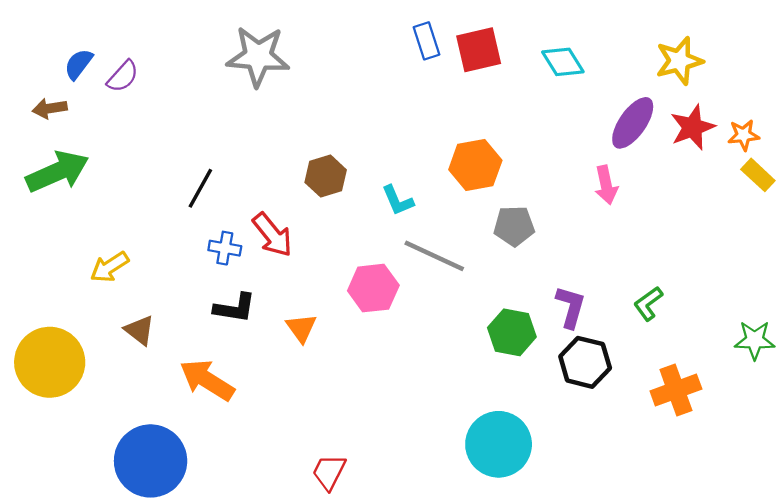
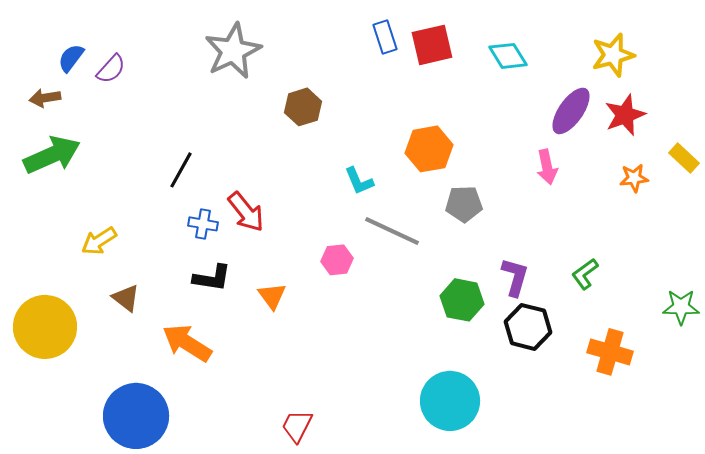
gray star: (258, 56) -> (233, 51), turned -30
orange star: (744, 135) -> (634, 178), moved
brown hexagon: (326, 176) -> (303, 107), moved
pink hexagon: (373, 288) -> (337, 260), size x0.7
orange cross: (676, 390) -> (610, 352), turned 36

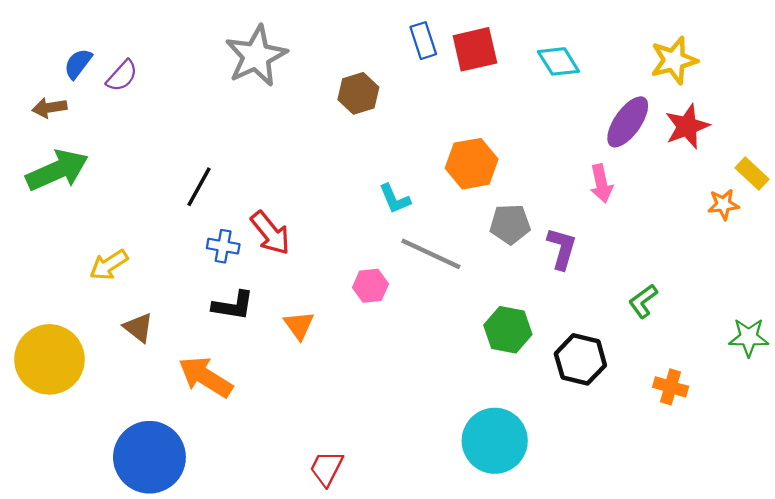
brown hexagon: (303, 107) -> (358, 93), moved
orange star: (634, 178) -> (723, 204), moved
purple L-shape: (515, 277) -> (562, 248), moved
orange cross: (610, 352) -> (671, 387), size x0.7

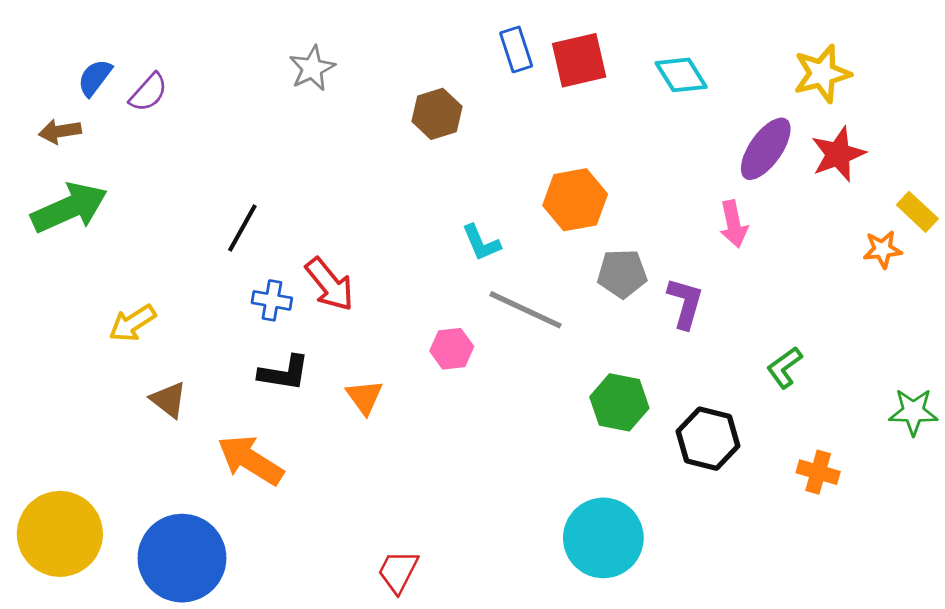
gray star: (256, 56) -> (312, 68), size x0.6
yellow circle: (49, 359) -> (60, 534), moved

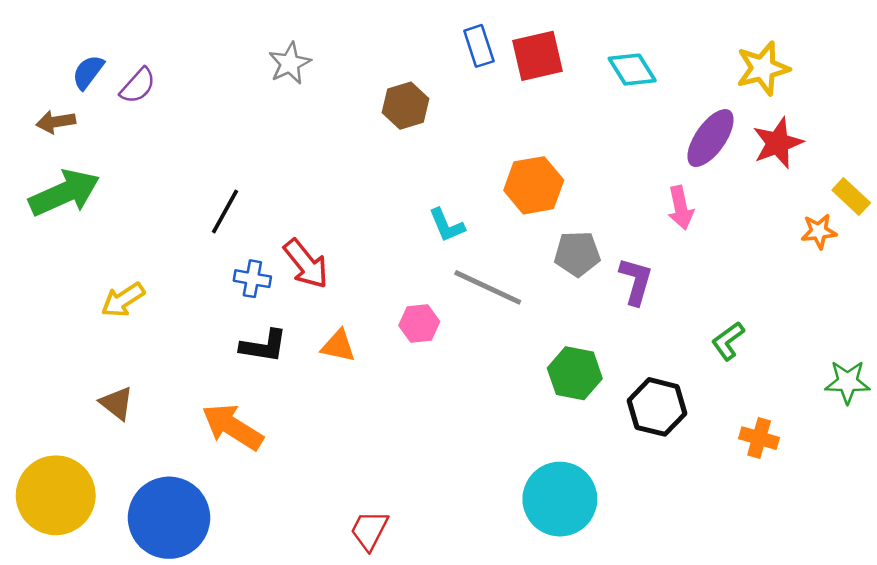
orange triangle: (364, 397) -> (338, 346), moved, turned -42
brown triangle: (169, 400) -> (117, 403), moved

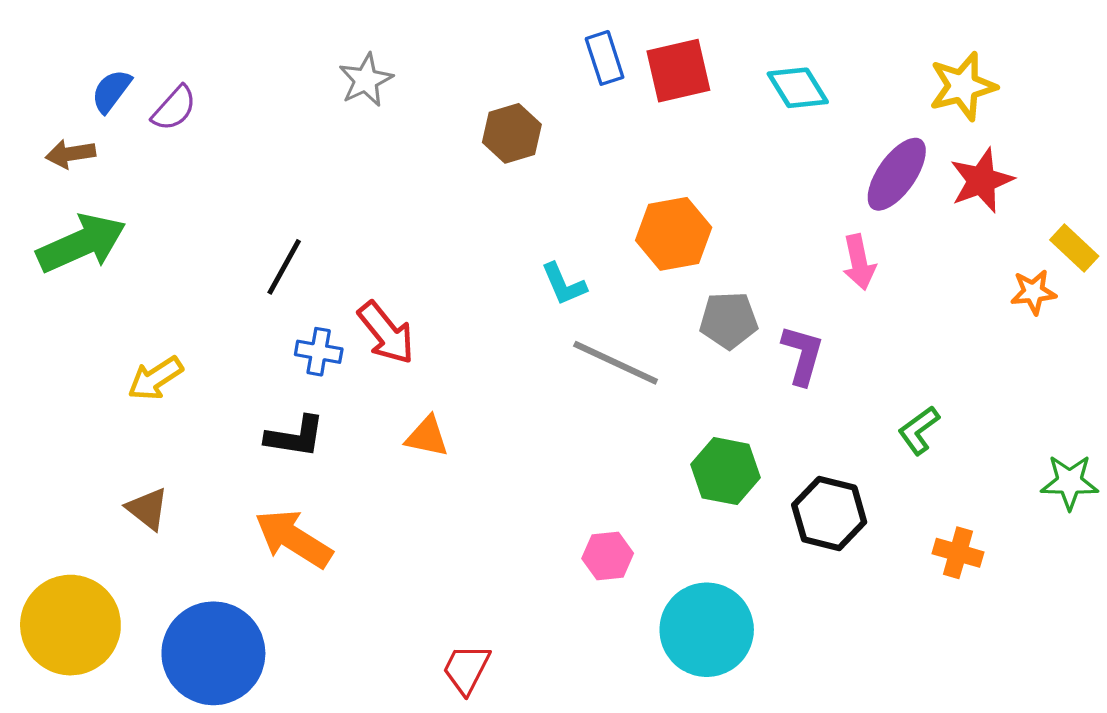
pink hexagon: (419, 324) -> (608, 556), moved
black L-shape: (264, 346) -> (295, 437), moved

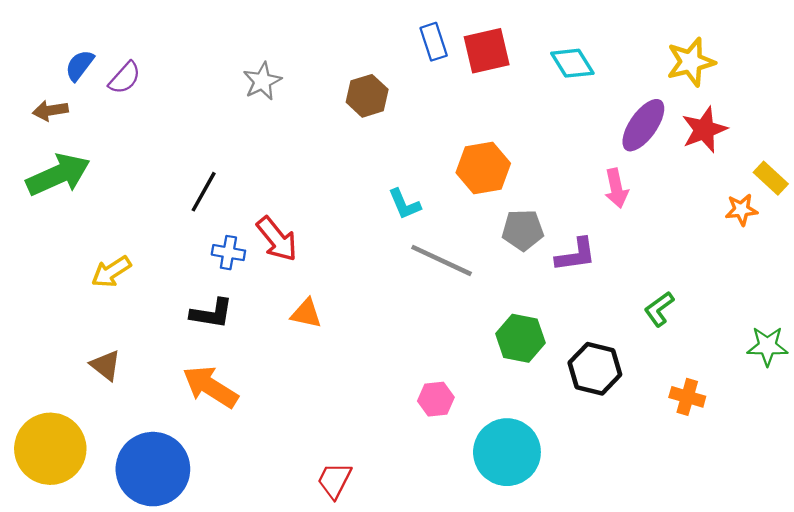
gray star: (366, 80) -> (262, 81), moved
purple L-shape: (802, 355) -> (576, 255), turned 66

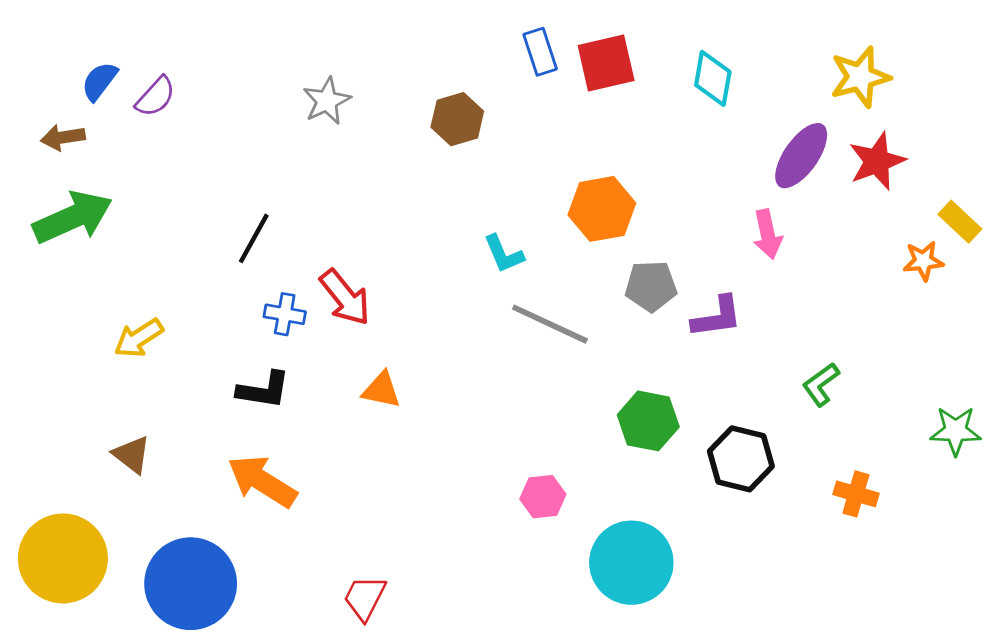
cyan diamond: (572, 63) -> (713, 78), turned 42
red trapezoid: (334, 480) -> (365, 598), moved

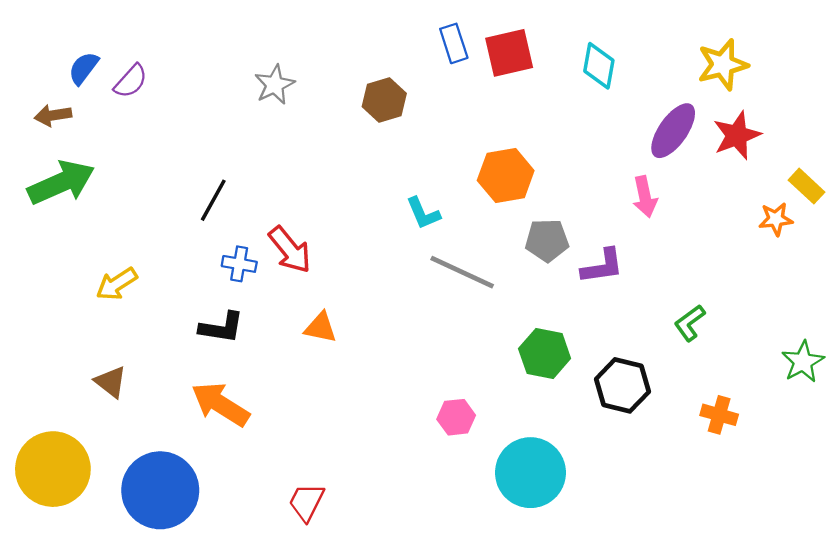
green star: (956, 431) -> (803, 362), turned -30

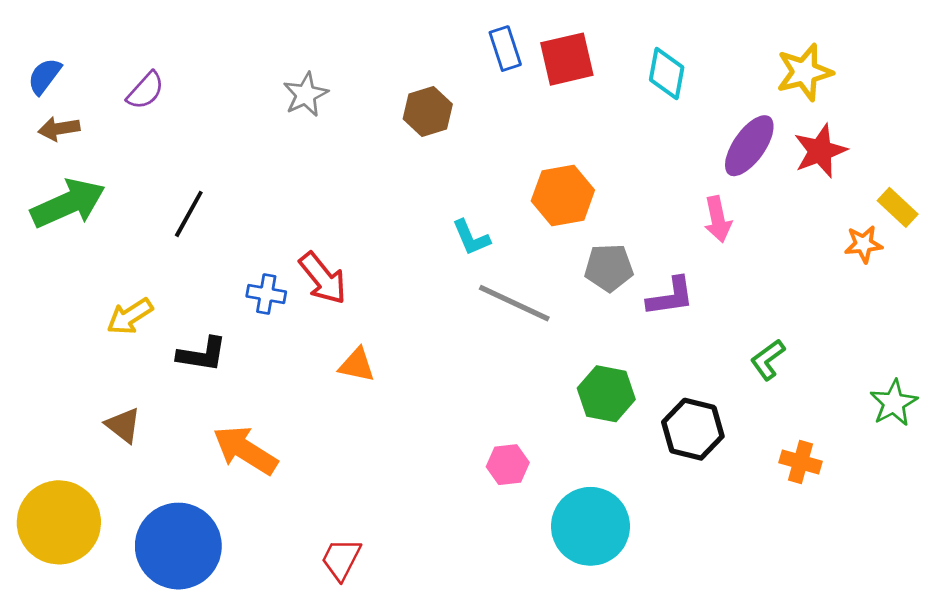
blue semicircle: (84, 68) -> (44, 76), moved
black line: (213, 200) -> (189, 214), moved
black L-shape: (222, 328) -> (202, 354), moved

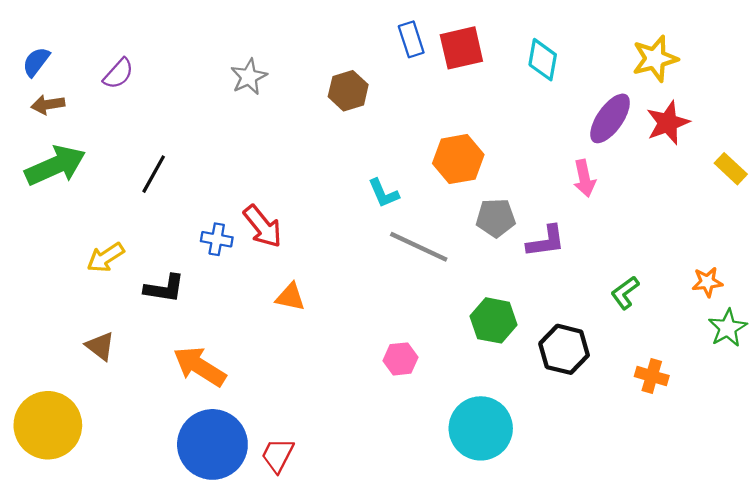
orange star: (863, 244) -> (707, 282), moved
pink hexagon: (508, 465) -> (401, 359), moved
blue circle: (178, 546) -> (212, 444), moved

